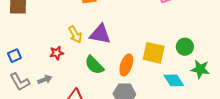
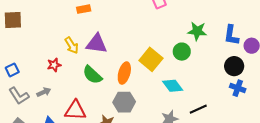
yellow square: (154, 53) -> (151, 59), turned 30
green star: (200, 69) -> (197, 31), moved

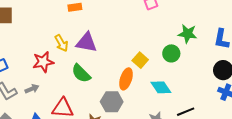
yellow square: (151, 59) -> (140, 60), size x0.7
red star: (54, 65) -> (43, 62), size x1.5
orange ellipse: (124, 73) -> (126, 79), moved

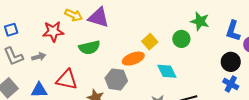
yellow arrow: (61, 43) -> (74, 15), turned -42
green semicircle: (81, 73) -> (89, 48), turned -65
orange ellipse: (126, 79) -> (133, 59), turned 45

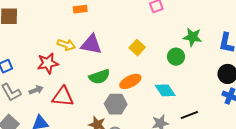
yellow square: (150, 42) -> (137, 48), moved
green semicircle: (89, 48) -> (99, 77), moved
red triangle: (67, 80) -> (63, 97), moved

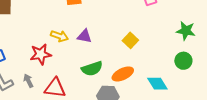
purple triangle: (91, 44) -> (84, 36), size x0.7
green circle: (176, 57) -> (183, 61), moved
gray arrow: (36, 90) -> (28, 81), turned -96

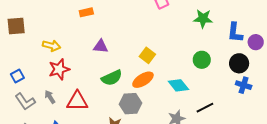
green star: (186, 31) -> (203, 19), moved
yellow arrow: (59, 36) -> (51, 46), moved
yellow square: (130, 40) -> (147, 55), moved

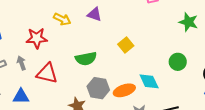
yellow arrow: (51, 46) -> (62, 19), moved
purple triangle: (101, 46) -> (94, 14), moved
orange ellipse: (143, 80) -> (124, 90), moved

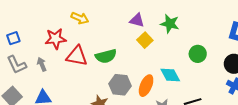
purple triangle: (94, 14) -> (137, 20), moved
green star: (188, 22) -> (170, 24), moved
red triangle: (47, 73) -> (77, 56), moved
orange ellipse: (124, 90) -> (146, 86), turned -45

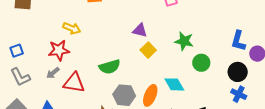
yellow arrow: (80, 18) -> (72, 28), moved
green star: (170, 24) -> (184, 41), moved
red triangle: (77, 56) -> (74, 83), moved
gray arrow: (42, 64) -> (53, 73), moved, turned -104

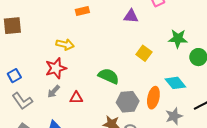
purple triangle: (140, 30) -> (131, 16), moved
green semicircle: (110, 67) -> (109, 76), turned -130
red triangle: (74, 83) -> (76, 98), size x0.6

